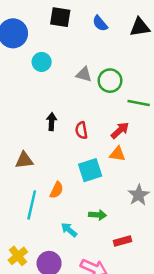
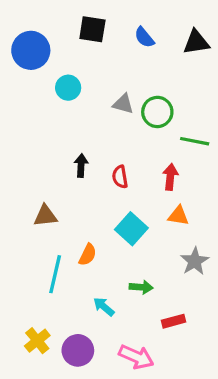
red arrow: (120, 130) -> (170, 177), turned -42
orange triangle: (117, 154) -> (178, 216), moved
cyan square: (90, 170) -> (131, 229), turned -30

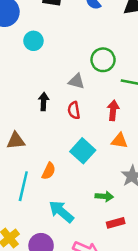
gray triangle: (123, 104) -> (76, 81), moved
green arrow: (141, 287) -> (104, 196), moved
cyan arrow: (104, 307) -> (61, 212), size x1.5

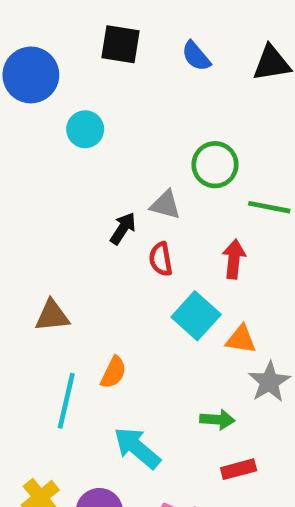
black arrow: (44, 102) -> (123, 228), moved, turned 30
orange triangle: (119, 141) -> (241, 339), moved
cyan square: (83, 151) -> (196, 316), moved

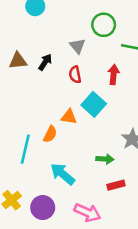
gray triangle: (165, 205) -> (78, 46), turned 35
black arrow: (123, 228) -> (45, 62), moved
brown triangle: (52, 316) -> (18, 61), moved
orange triangle: (241, 339) -> (69, 117), moved

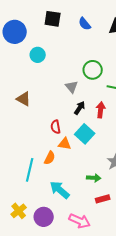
brown triangle: (18, 61) -> (24, 99), turned 35
black arrow: (45, 62) -> (80, 108), moved
red semicircle: (75, 75) -> (56, 127), moved

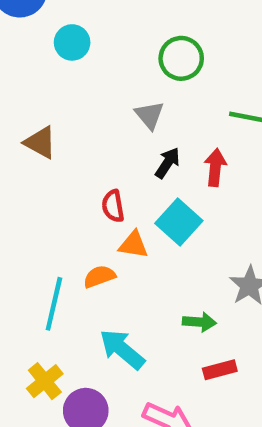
green circle: (93, 70) -> (181, 58), moved
orange semicircle: (50, 158) -> (99, 277), turned -136
yellow cross: (19, 211) -> (45, 381), moved

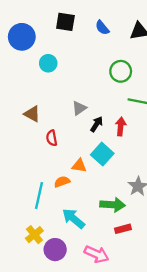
green circle: (181, 58) -> (121, 71), moved
gray triangle: (149, 115) -> (79, 108), moved, turned 35
red semicircle: (113, 206) -> (52, 138), moved
green arrow: (199, 322) -> (113, 205), size x1.5

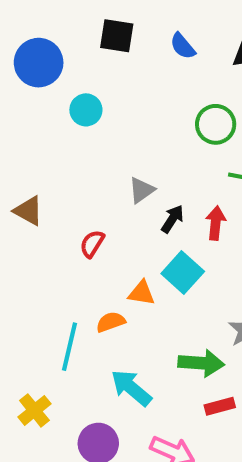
brown triangle: (32, 114) -> (28, 211), moved
red semicircle: (52, 138) -> (92, 244), turned 42
yellow cross: (34, 235) -> (34, 410), moved

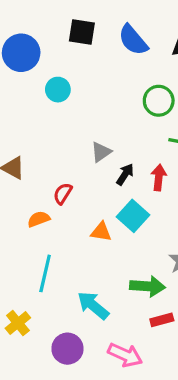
blue semicircle: (183, 46) -> (133, 40), size x1.5
orange semicircle: (111, 322) -> (39, 219), moved

